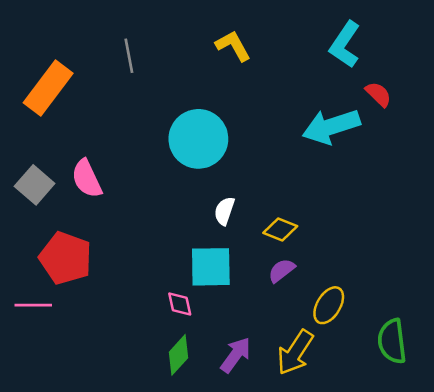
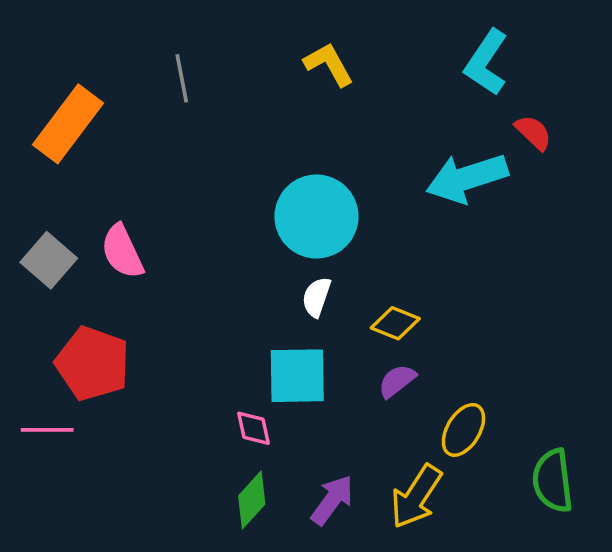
cyan circle: (198, 139) -> (316, 217), moved

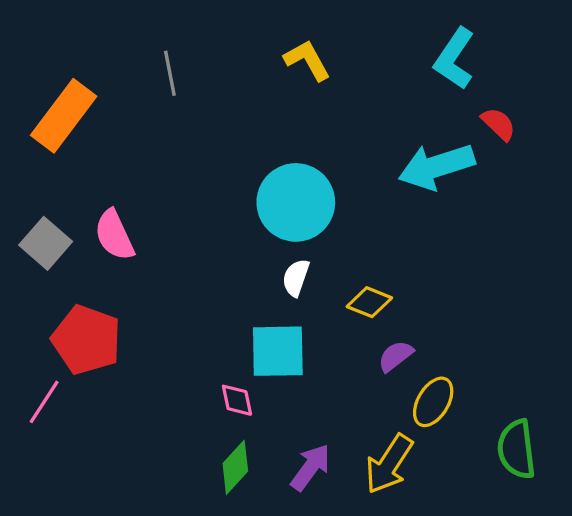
purple semicircle: (397, 381) -> (396, 356), moved
pink line: (47, 430) -> (44, 402), turned -57

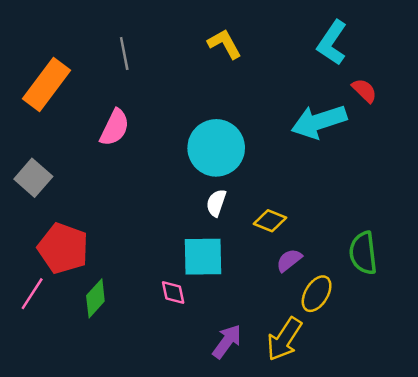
pink semicircle: (114, 235) -> (115, 128), moved, turned -129
green semicircle: (517, 449) -> (363, 253), moved
green diamond: (235, 467) -> (95, 298), moved

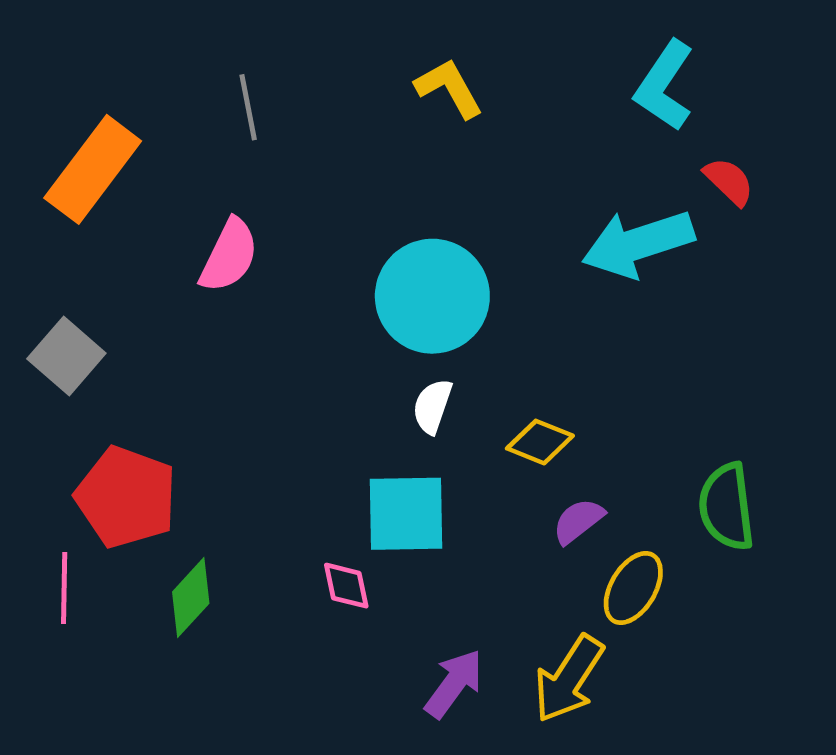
pink line: (32, 294) -> (64, 588), turned -32

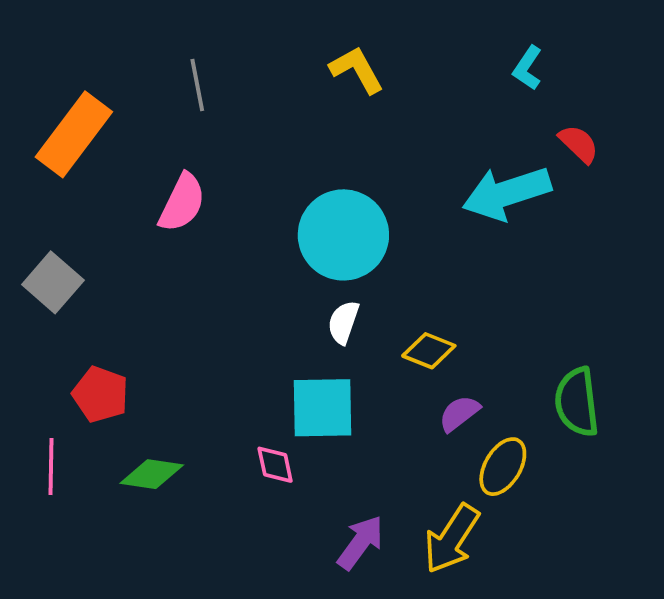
cyan L-shape: (664, 86) -> (528, 68), size x0.6
red pentagon: (126, 497) -> (100, 394), size x0.7
green diamond: (191, 598) -> (152, 474), turned 56

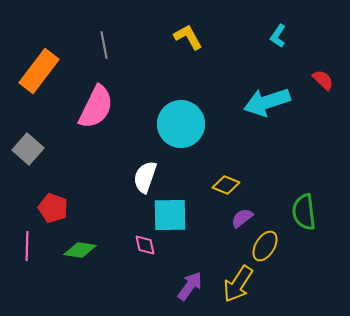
red semicircle: (579, 144) -> (323, 80), moved
pink semicircle: (182, 203) -> (96, 107), size x1.4
white semicircle: (343, 322) -> (145, 177), moved, size x1.4

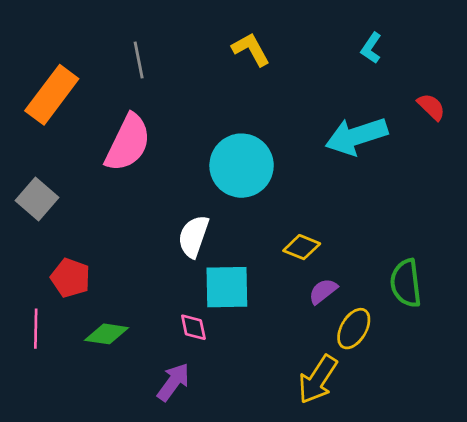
purple arrow: (190, 286) -> (173, 382), moved

